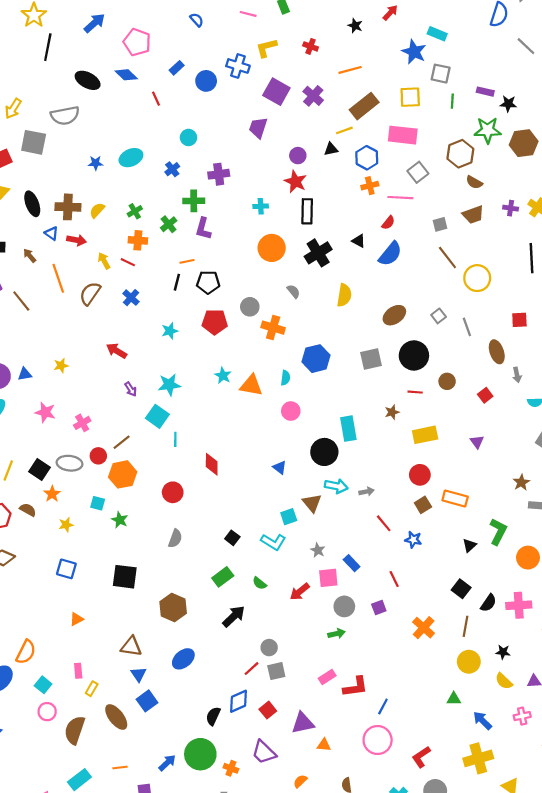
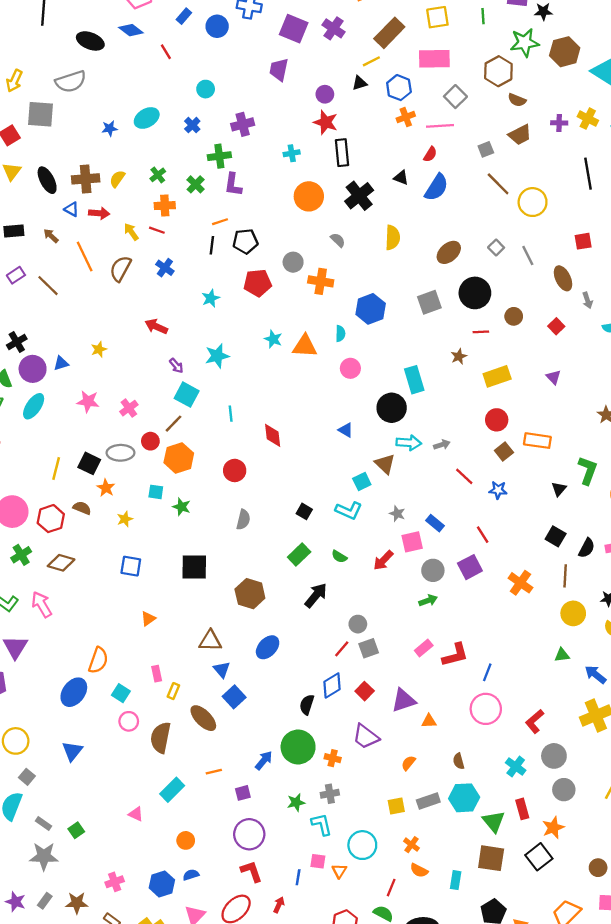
cyan square: (157, 416) -> (187, 395), moved
purple square: (379, 607) -> (470, 567), size x1.5

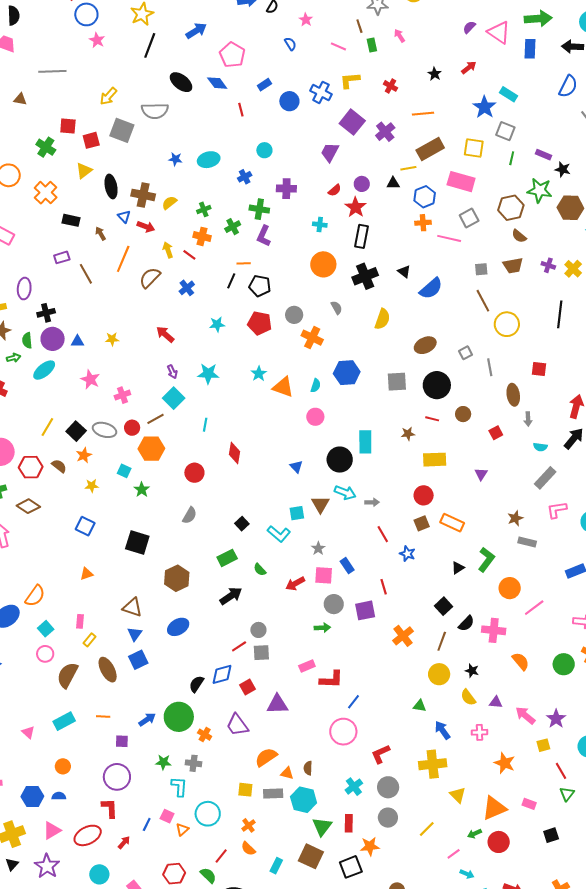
red semicircle: (430, 154) -> (335, 190), moved
orange line: (85, 257) -> (123, 259), turned 32
orange triangle: (429, 721) -> (287, 773), moved
orange semicircle: (408, 763) -> (266, 757), size x1.6

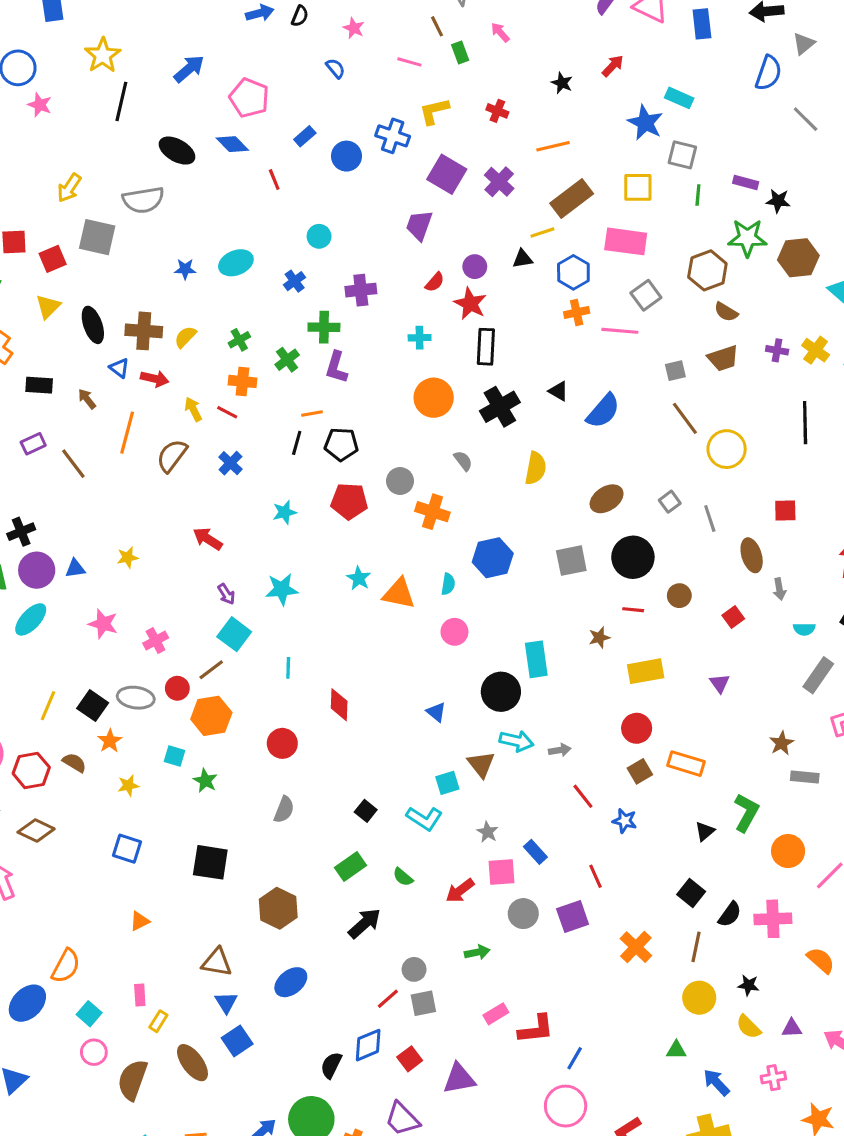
green arrow: (322, 628) -> (477, 952), moved

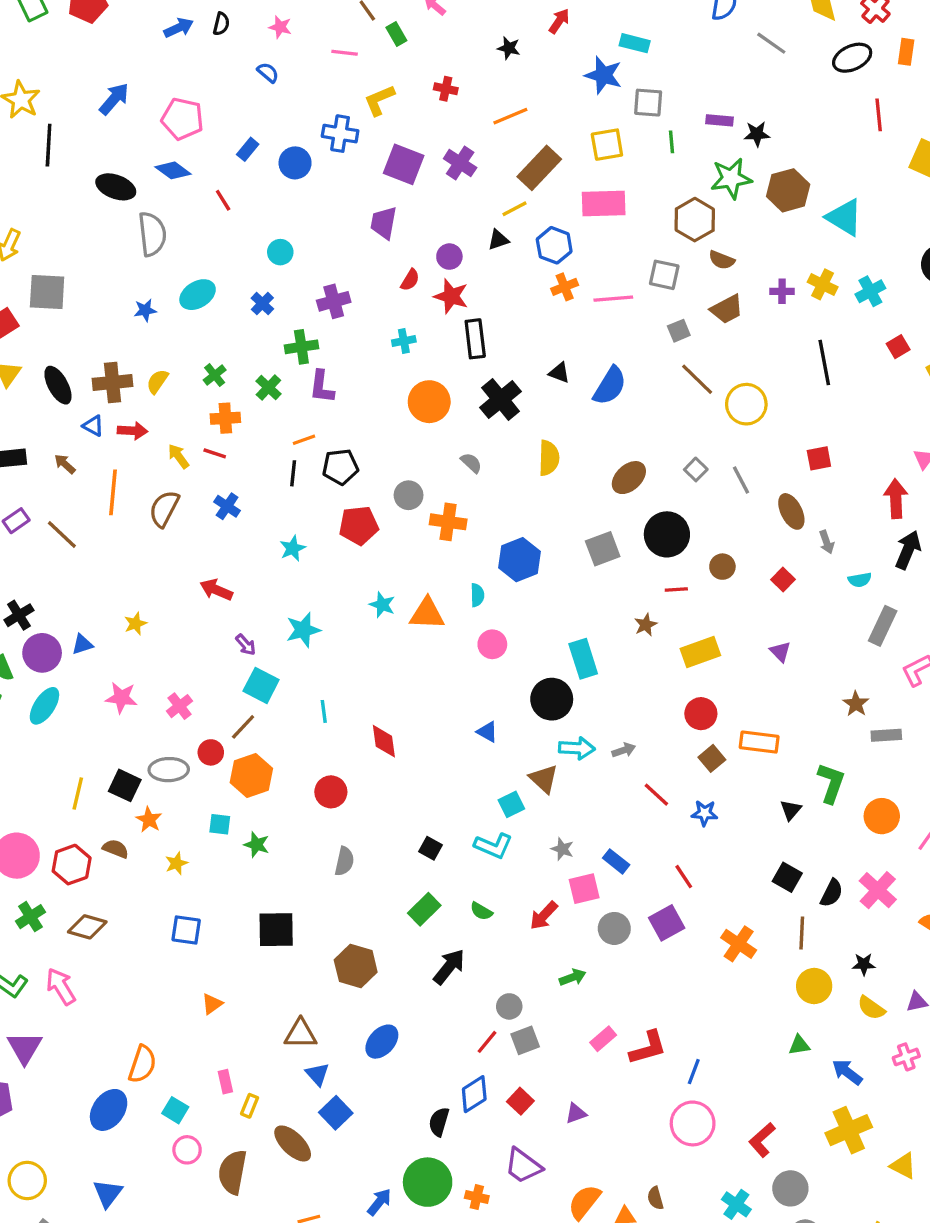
gray semicircle: (143, 200) -> (152, 234), moved, turned -78
gray square: (646, 295) -> (664, 275), moved, turned -32
pink cross: (773, 919) -> (878, 890), turned -36
purple triangle: (459, 1079) -> (576, 1113), size x0.6

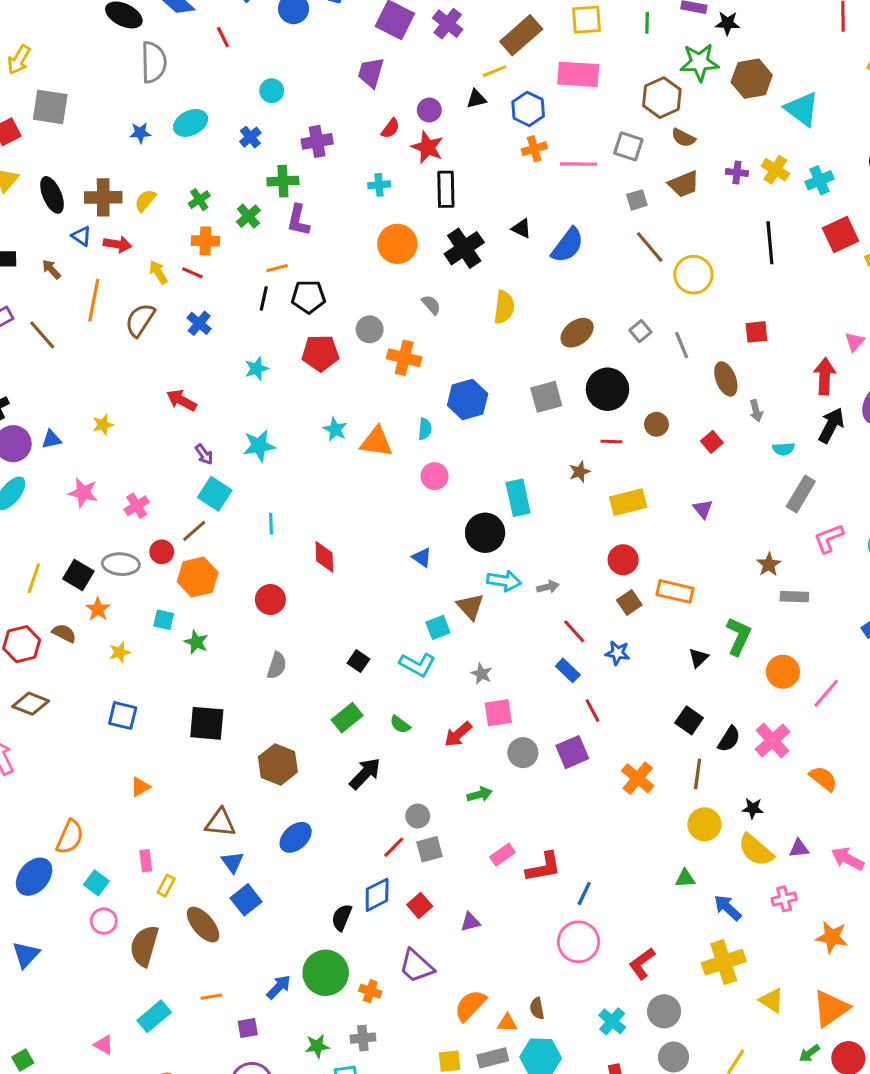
red square: (898, 347) -> (840, 234), size x1.6
blue rectangle: (616, 861) -> (568, 670), moved
yellow semicircle: (871, 1008) -> (756, 850), size x1.4

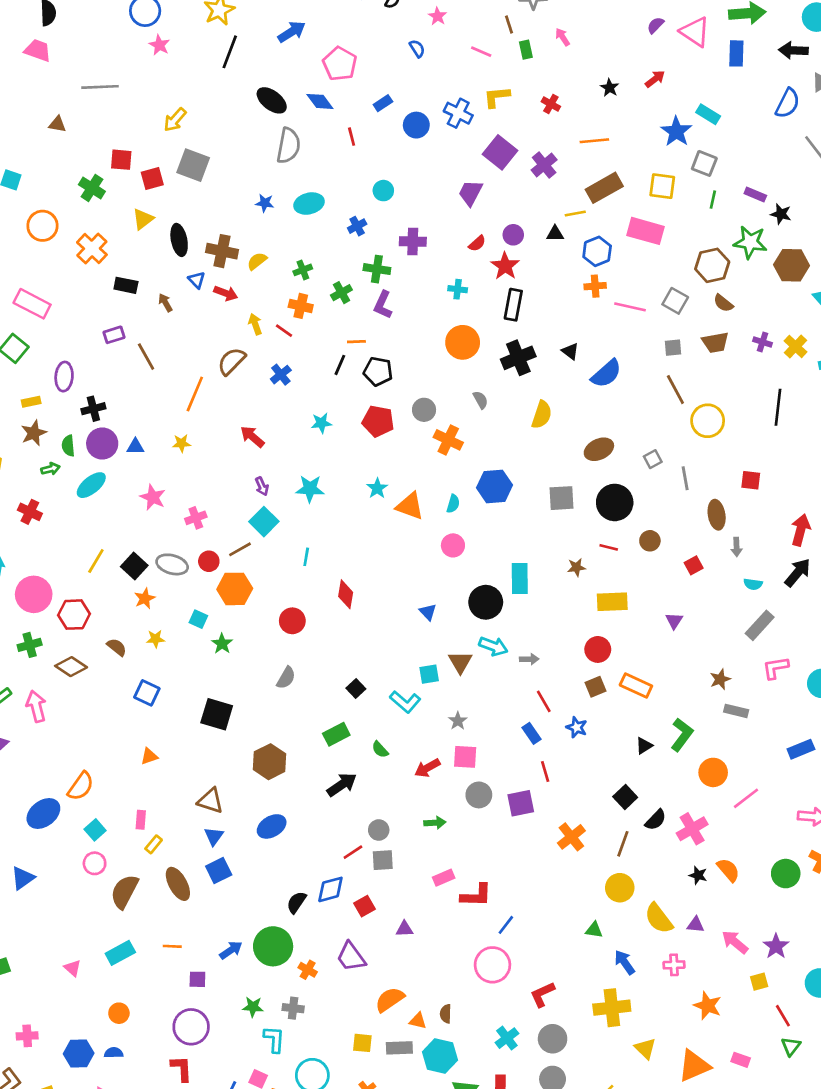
orange line: (94, 300) -> (195, 394), moved
brown semicircle: (64, 633) -> (117, 647), moved
black star: (753, 808) -> (698, 875), moved

